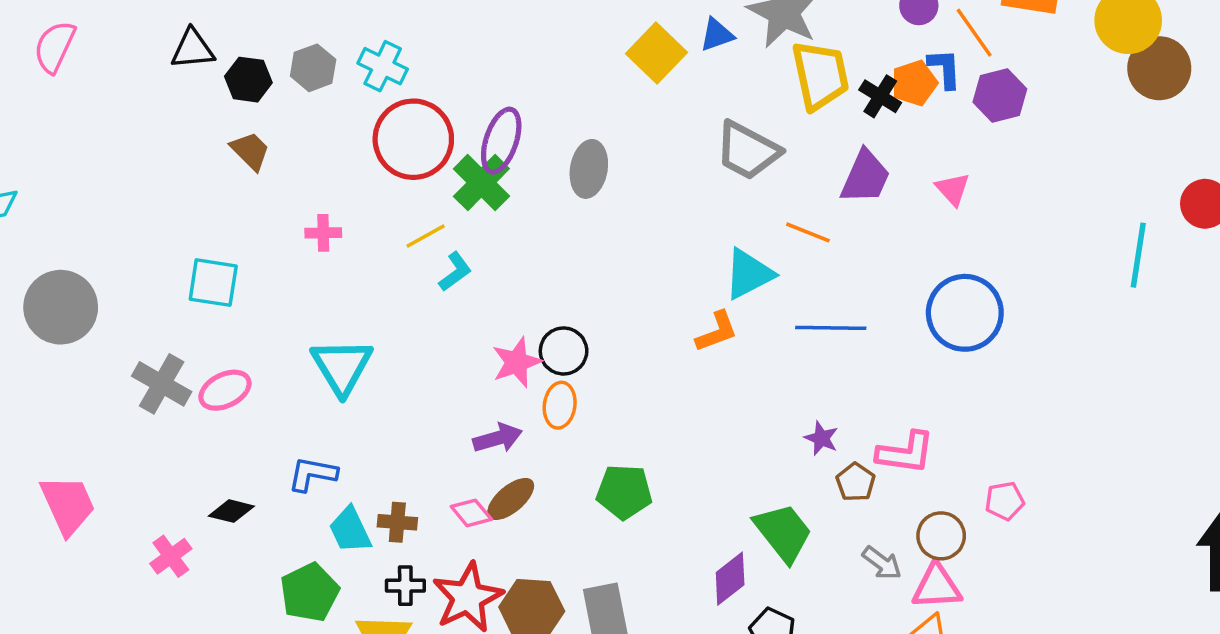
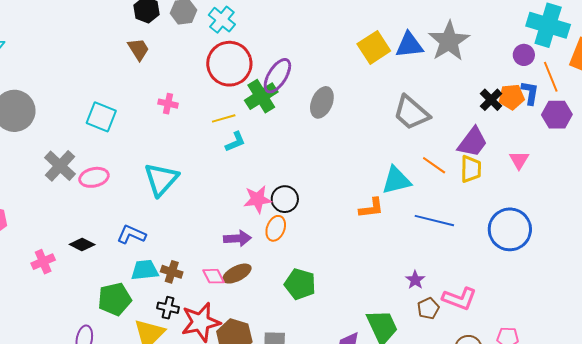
blue triangle: (717, 35) -> (409, 45), size x1.4
yellow trapezoid: (820, 75) -> (471, 169), moved, size x0.7
cyan trapezoid: (350, 530) -> (145, 270), turned 96

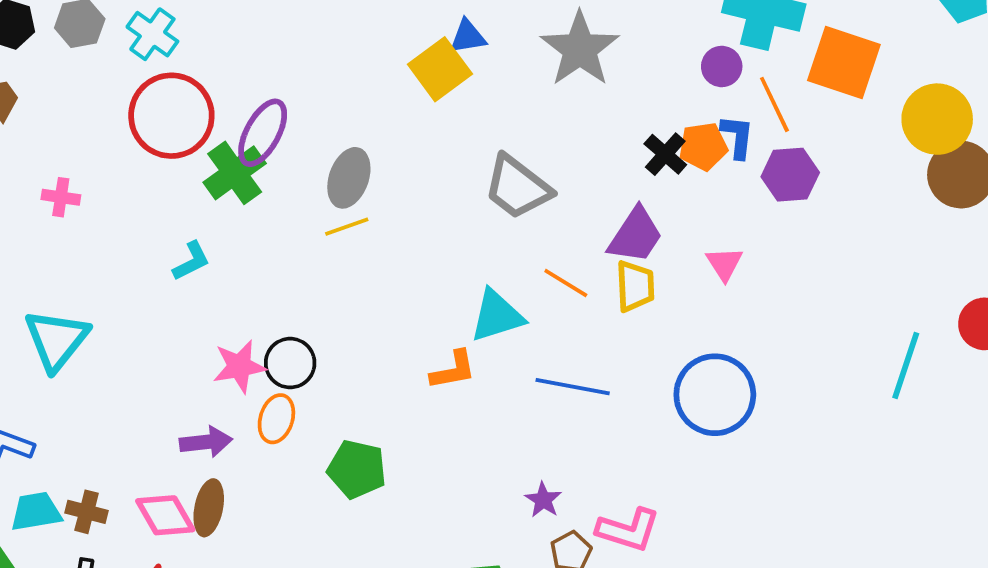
blue triangle: (409, 45) -> (468, 37), moved, size x0.7
yellow line: (224, 118) -> (347, 227), moved
brown ellipse: (237, 274) -> (209, 508), turned -48
pink diamond: (213, 276) -> (165, 515), size x1.4
green pentagon: (300, 284) -> (357, 469), moved

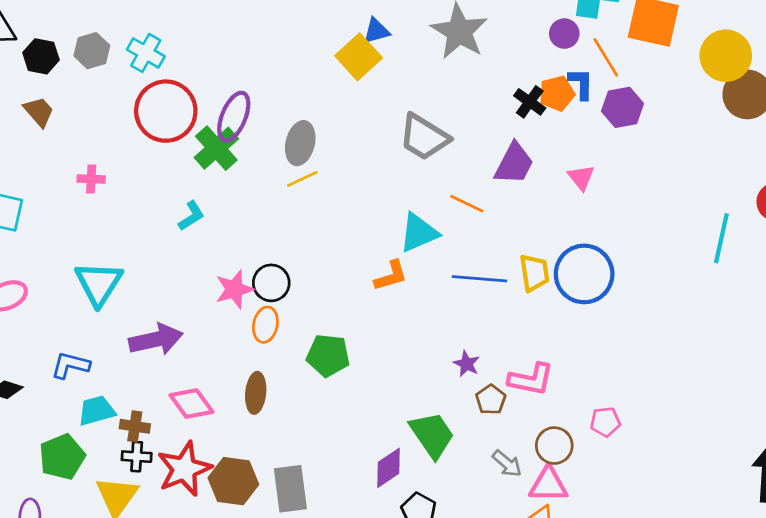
yellow trapezoid: (635, 286) -> (534, 273), moved
purple arrow: (206, 442) -> (156, 339), moved, size x1.4
brown ellipse: (209, 508) -> (256, 393), moved
brown cross: (87, 512) -> (135, 426), moved

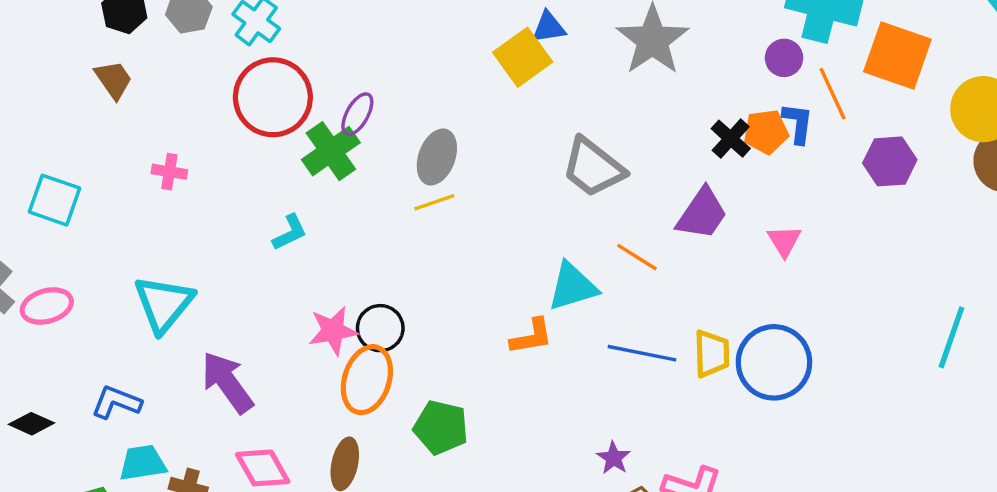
purple hexagon: (623, 107) -> (890, 161), moved
purple ellipse: (234, 117) -> (357, 114), size x0.7
orange ellipse: (265, 325) -> (367, 380), size x1.5
purple arrow: (156, 339) -> (227, 382), turned -120

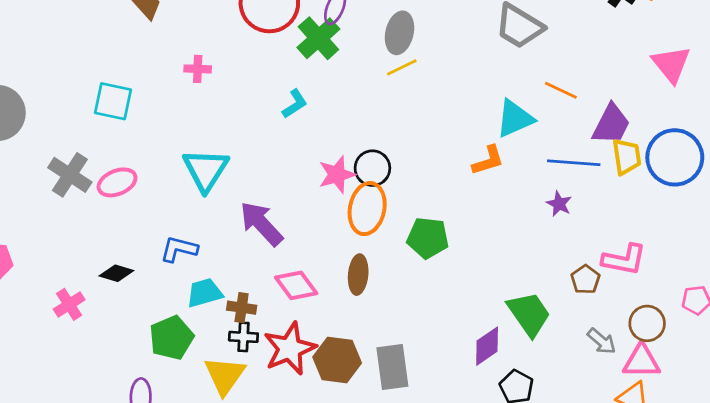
purple trapezoid: (702, 214) -> (611, 124), moved
pink triangle: (784, 241) -> (671, 64), size x1.5
purple star: (614, 458) -> (559, 204), moved

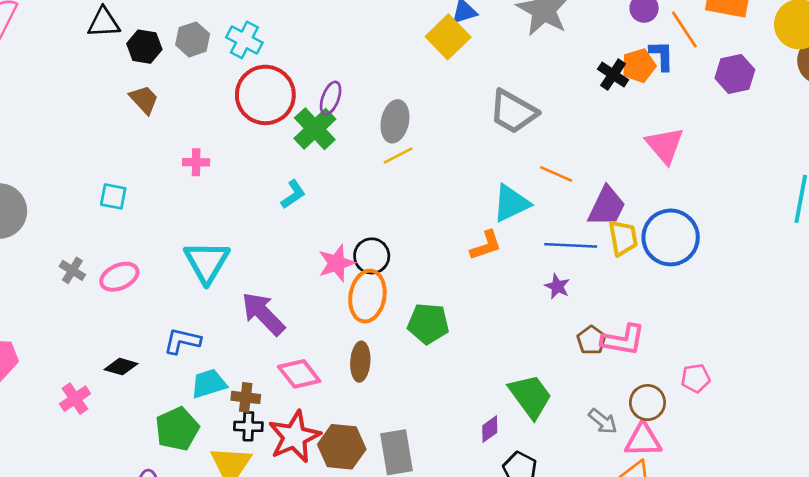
cyan square: (113, 101) -> (113, 196), size x0.7
gray cross: (70, 175) -> (72, 270), size x0.6
brown pentagon: (585, 279) -> (591, 340), moved
purple diamond: (487, 346) -> (490, 429), size x0.7

